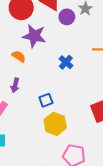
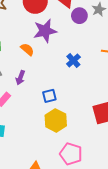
purple star: (34, 36) -> (45, 31), turned -30

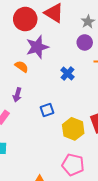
purple circle: (79, 16) -> (85, 42), moved
yellow hexagon: (56, 120) -> (73, 129), moved

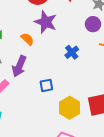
purple star: (37, 47) -> (46, 22), turned 30
purple arrow: (17, 95) -> (19, 66), size x1.5

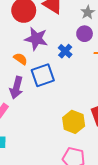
blue cross: (72, 52) -> (65, 51), moved
blue square: (46, 85) -> (43, 75), moved, size x1.6

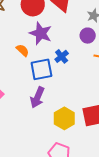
blue cross: (65, 51) -> (62, 56), moved
purple arrow: (16, 88) -> (37, 97), moved

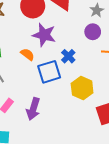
purple arrow: (37, 97) -> (33, 109), moved
yellow hexagon: (64, 118) -> (82, 88), moved

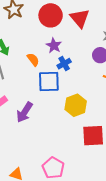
purple star: (44, 35) -> (54, 46), size x0.7
blue cross: (68, 56) -> (64, 64), moved

